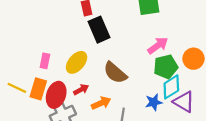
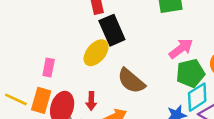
yellow ellipse: (77, 62) -> (96, 53), moved
red arrow: (81, 90) -> (91, 101), turned 120

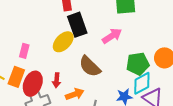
pink arrow: (181, 49) -> (112, 36), moved

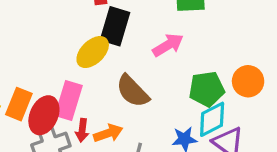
black rectangle: (77, 25) -> (115, 26), turned 35
pink rectangle: (24, 51) -> (69, 101), moved, size x1.6
red arrow: (57, 80) -> (82, 130), moved

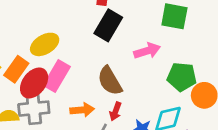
yellow ellipse: (93, 52) -> (45, 44), moved
green pentagon: (207, 89) -> (182, 77), moved
red arrow: (82, 130) -> (115, 111), moved

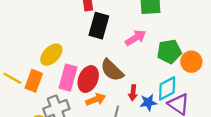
red ellipse: (34, 83) -> (88, 79), moved
red arrow: (115, 111) -> (133, 93), moved

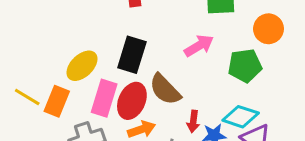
black rectangle: (99, 26) -> (132, 55), moved
orange circle: (191, 62) -> (268, 29), moved
cyan diamond: (167, 88) -> (241, 117), turned 45

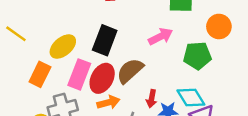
brown semicircle: (165, 89) -> (130, 71), turned 88
yellow line: (27, 97) -> (16, 34), moved
cyan diamond: (241, 117) -> (191, 98), turned 36

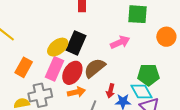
yellow ellipse: (63, 47) -> (58, 47), moved
green pentagon: (197, 56) -> (148, 75), moved

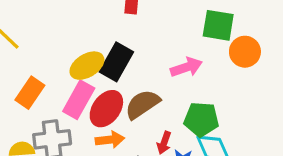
orange circle: (166, 37) -> (245, 52), moved
green pentagon: (148, 75) -> (201, 119), moved

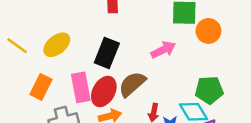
yellow ellipse: (87, 66) -> (57, 45), moved
pink rectangle: (79, 100) -> (81, 87), turned -32
green pentagon: (201, 119) -> (209, 90), moved

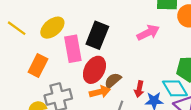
brown semicircle: (132, 84) -> (113, 80), moved, size x0.7
pink rectangle: (81, 87) -> (73, 49), moved

